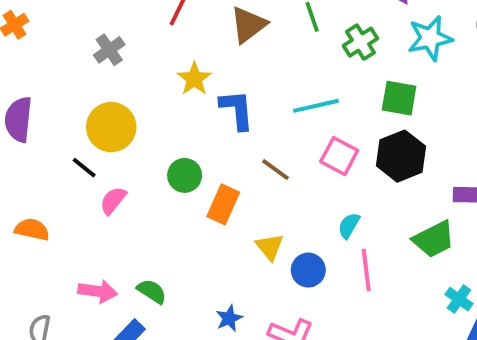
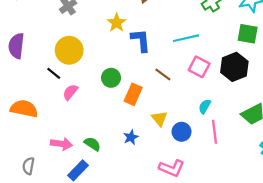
green square: (399, 98) -> (248, 34), moved
orange semicircle: (32, 229) -> (24, 109), size x1.4
blue star: (229, 318) -> (131, 137), moved

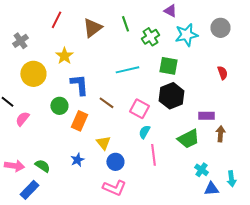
green square: (248, 34) -> (168, 66), moved
blue L-shape: (141, 40) -> (79, 85), moved
yellow circle: (69, 50) -> (33, 74), moved
pink square: (199, 67) -> (139, 109), moved
blue circle: (182, 132) -> (115, 162), moved

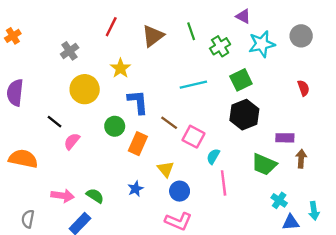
green square: (168, 66) -> (241, 80), turned -36
pink square: (139, 109) -> (193, 137), moved
green trapezoid: (188, 139) -> (264, 164), turned 50

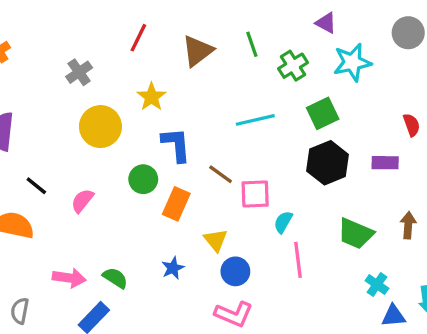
gray circle: (301, 36) -> (408, 33), moved
black line: (54, 122) -> (36, 186), moved
pink square: (193, 137) -> (255, 194), turned -30
purple rectangle: (285, 138) -> (385, 163), moved

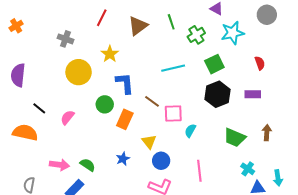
gray cross: (79, 72) -> (65, 39), turned -35
red semicircle: (411, 125) -> (260, 63), moved
pink line: (298, 260) -> (199, 171), moved

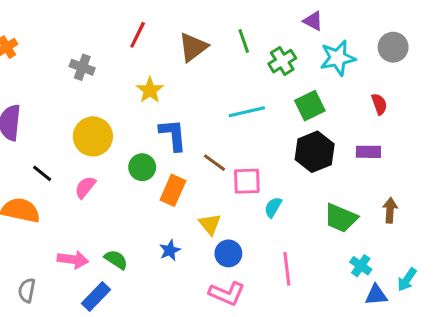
gray circle: (267, 15) -> (393, 47), moved
yellow circle: (79, 72) -> (93, 136), moved
cyan arrow: (278, 178) -> (407, 280), turned 42

